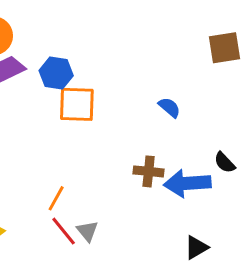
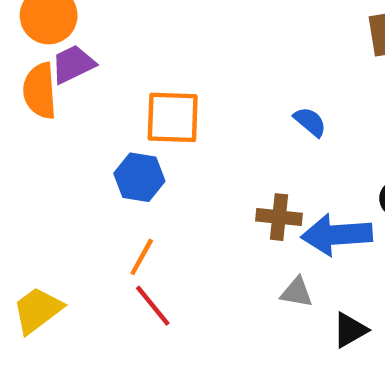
blue hexagon: (56, 73) -> (139, 177), moved
gray triangle: (87, 231) -> (297, 292), moved, turned -40

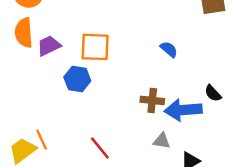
purple trapezoid: (73, 64) -> (49, 46), moved
orange line: (142, 257) -> (42, 140), moved, turned -54
red line: (153, 306) -> (100, 148), moved

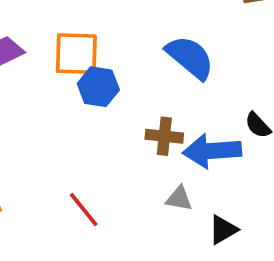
blue semicircle: (169, 49) -> (190, 57), size x1.8
blue hexagon: (77, 79) -> (98, 87), moved

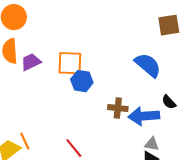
blue semicircle: (190, 57) -> (148, 65), moved
gray triangle: (179, 199) -> (152, 144), moved

